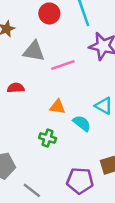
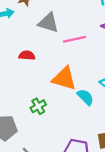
orange triangle: (57, 107) -> (64, 78), size x1.6
green cross: (48, 138) -> (38, 106), moved, turned 35

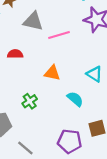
orange triangle: (64, 78) -> (52, 73), size x0.7
cyan semicircle: (85, 97) -> (75, 99), moved

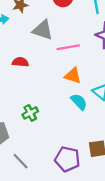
orange triangle: (52, 73) -> (73, 76), moved
cyan semicircle: (75, 99) -> (79, 102), moved

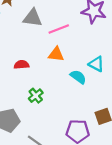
red semicircle: (20, 62) -> (21, 65), moved
orange triangle: (73, 76) -> (56, 54), moved

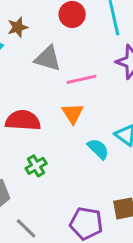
orange triangle: (56, 54) -> (73, 113), turned 42
red semicircle: (21, 65) -> (23, 120), size x1.6

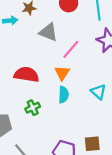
pink line: (81, 79) -> (71, 49), turned -42
cyan semicircle: (98, 149) -> (64, 95), moved, turned 42

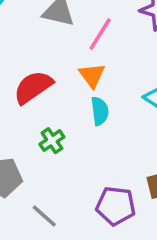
red semicircle: (26, 74) -> (33, 87), turned -35

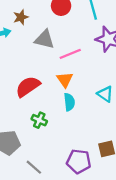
pink line: (100, 34) -> (70, 54), turned 35
green cross: (52, 141) -> (39, 120), turned -32

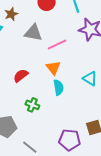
red semicircle: (28, 87) -> (21, 76), size x0.7

